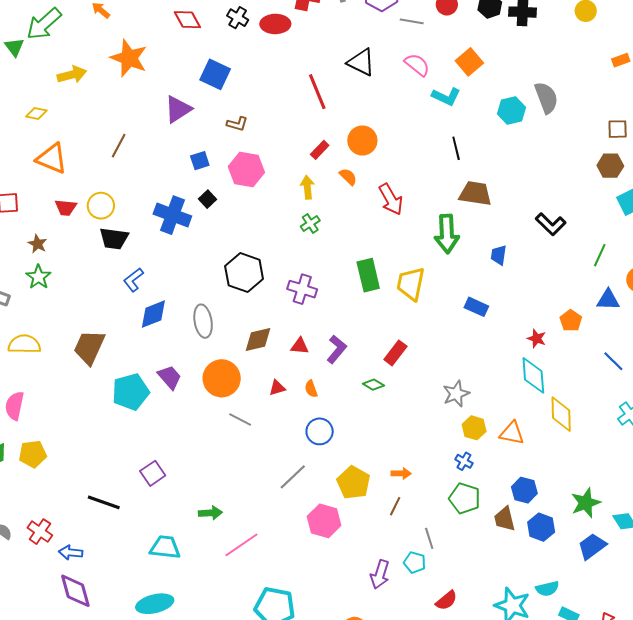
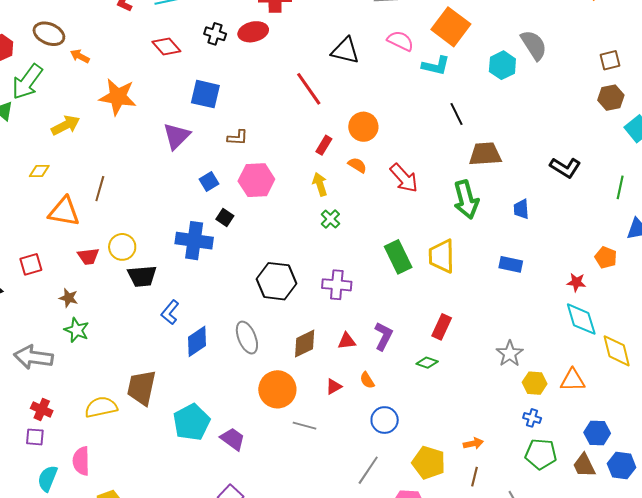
orange square: (469, 62) -> (451, 27), size x1.4
brown line: (119, 146) -> (100, 189), moved
yellow semicircle: (24, 344) -> (101, 407), moved
purple trapezoid: (170, 377) -> (233, 439), moved

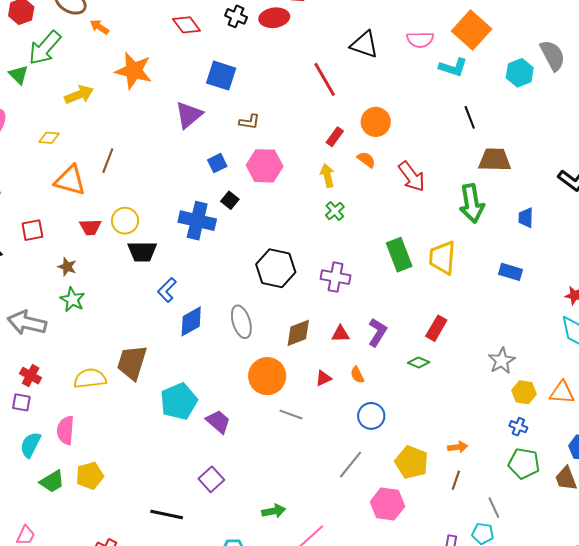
pink semicircle: (400, 41) -> (420, 40), turned 148

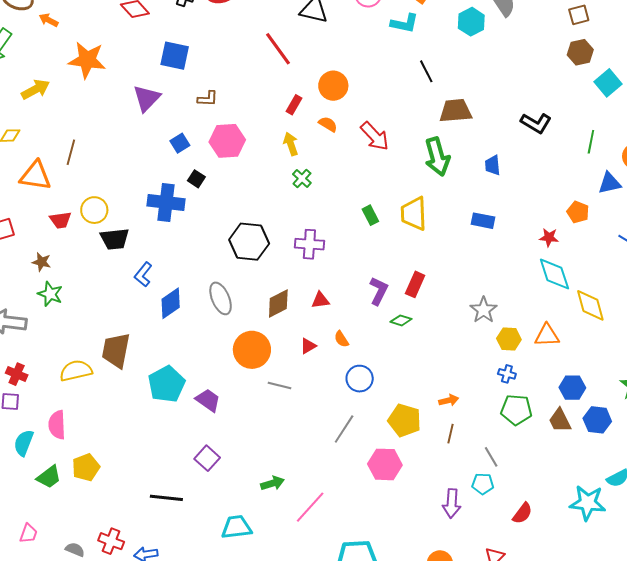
green rectangle: (399, 255) -> (370, 215), size x0.6
purple L-shape: (377, 332) -> (379, 291), moved

